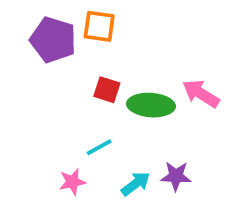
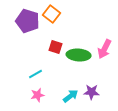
orange square: (99, 26) -> (52, 14), turned 30
pink arrow: (201, 94) -> (105, 49), turned -96
cyan line: (99, 147) -> (36, 74), moved

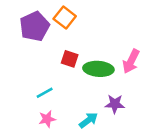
purple pentagon: (28, 21) -> (35, 26), turned 30
purple star: (92, 92) -> (115, 104), moved

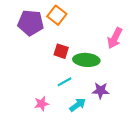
purple pentagon: (35, 26) -> (31, 23), turned 30
pink arrow: (131, 61) -> (115, 38), moved
cyan line: (45, 93) -> (64, 82), moved

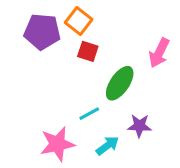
red square: (61, 51) -> (88, 51), moved
green ellipse: (86, 60) -> (120, 83), turned -60
pink star: (42, 104) -> (57, 144), size x1.6

